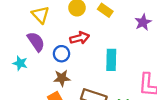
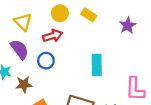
red arrow: (80, 38) -> (53, 36), moved
brown star: (62, 78) -> (24, 85), moved

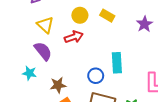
blue circle: (46, 61) -> (96, 76), moved
brown star: (24, 85) -> (58, 85), moved

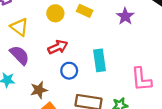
red arrow: (74, 37) -> (58, 47), moved
blue circle: (96, 76) -> (69, 71), moved

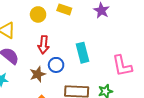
red arrow: (58, 47) -> (44, 45), turned 126
brown star: (39, 90) -> (38, 74), moved

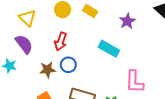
cyan rectangle: (83, 53) -> (109, 49), moved, turned -60

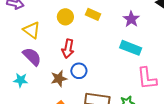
cyan rectangle: (109, 49) -> (131, 48), moved

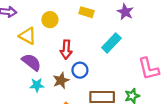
yellow circle: (65, 17) -> (50, 20), moved
cyan rectangle: (131, 48) -> (111, 43), moved, turned -60
cyan star: (21, 80) -> (37, 85), moved

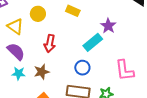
purple star: (125, 12) -> (108, 26), moved
blue circle: (80, 70) -> (82, 68), moved

